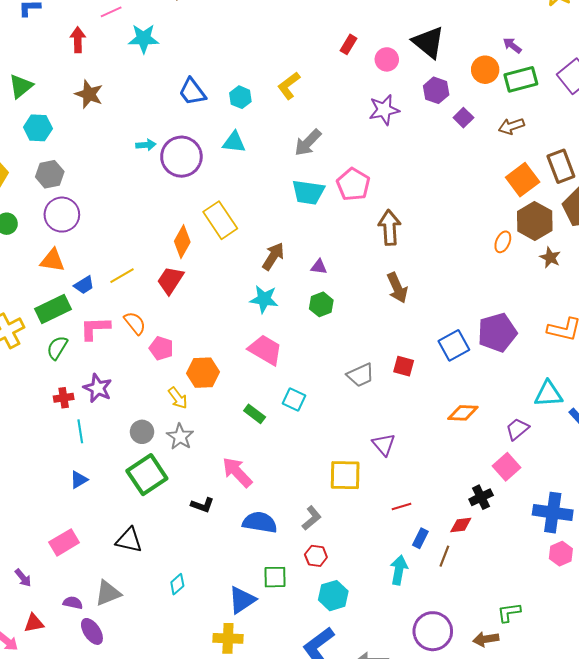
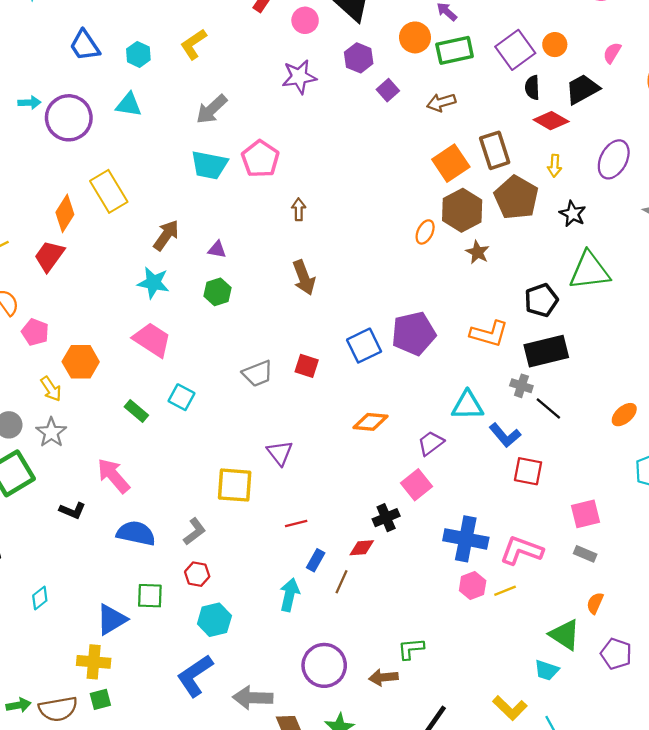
brown arrow: (390, 228) -> (299, 209), size x0.6

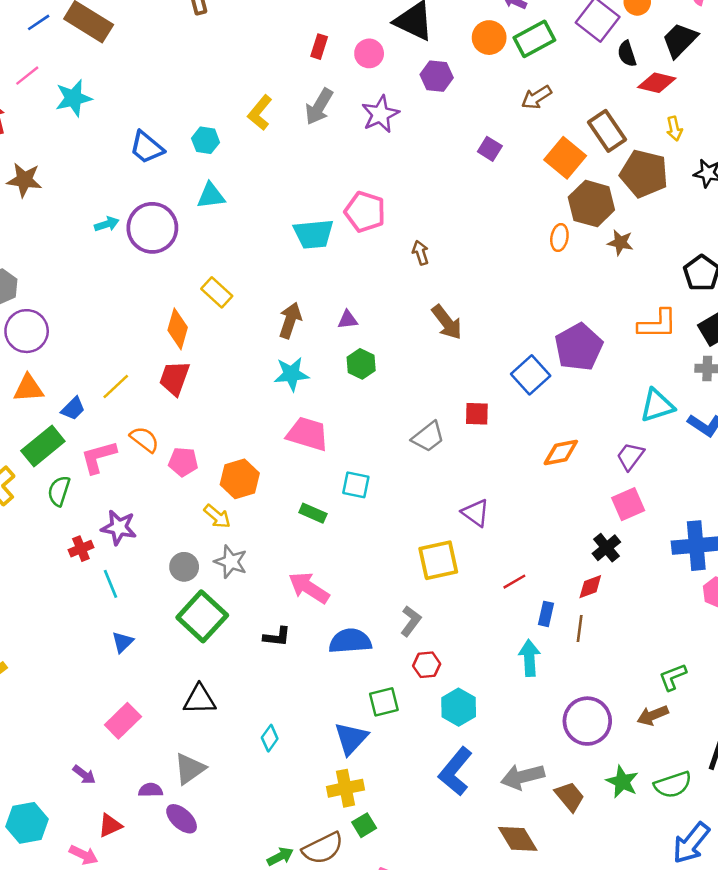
purple square: (388, 90) -> (490, 149), moved
gray arrow: (212, 109) -> (319, 107), moved
yellow rectangle: (109, 191) -> (217, 292), size x0.7
pink square: (416, 485) -> (628, 504), turned 32

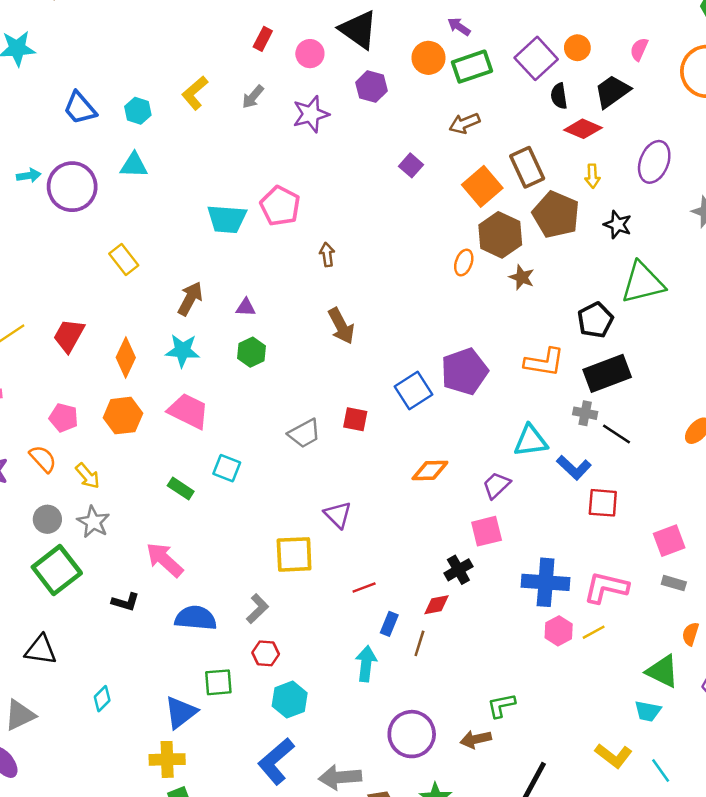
gray arrow: (319, 107) -> (253, 97), size x0.7
orange diamond: (178, 329) -> (126, 358), moved
orange semicircle: (144, 439) -> (43, 459), moved
orange hexagon: (240, 479) -> (123, 416), moved

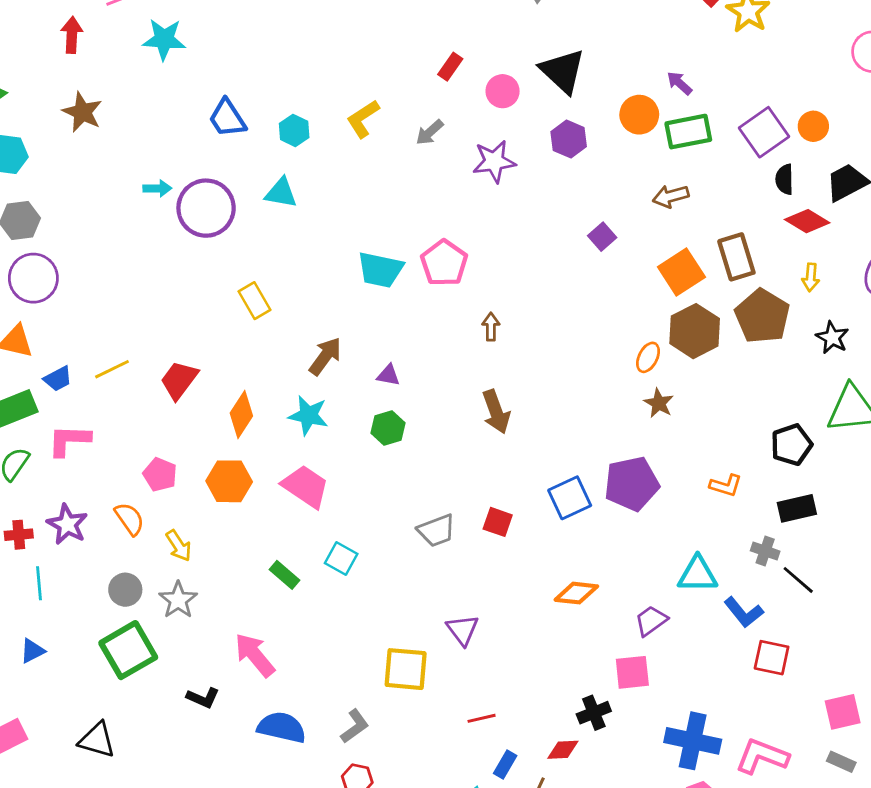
brown star: (522, 277) -> (659, 403), moved
orange L-shape: (544, 362) -> (726, 485), size x0.7
black rectangle: (607, 373) -> (797, 508), size x0.7

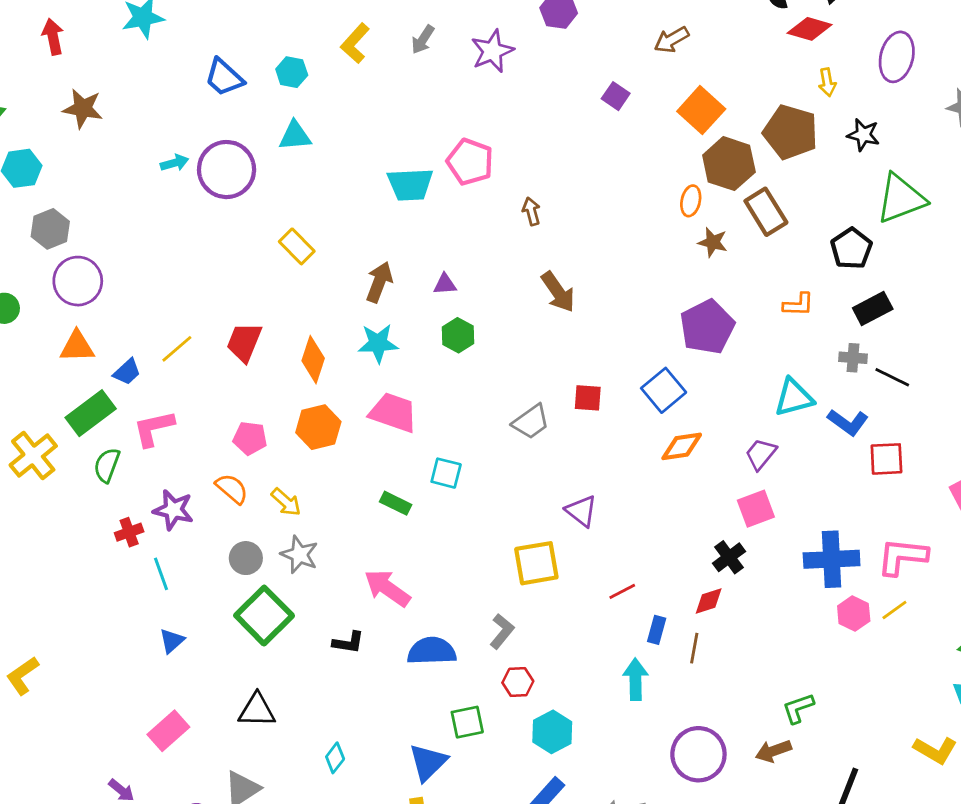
brown rectangle: (736, 257) -> (766, 212), moved
blue square: (570, 498) -> (664, 390), moved

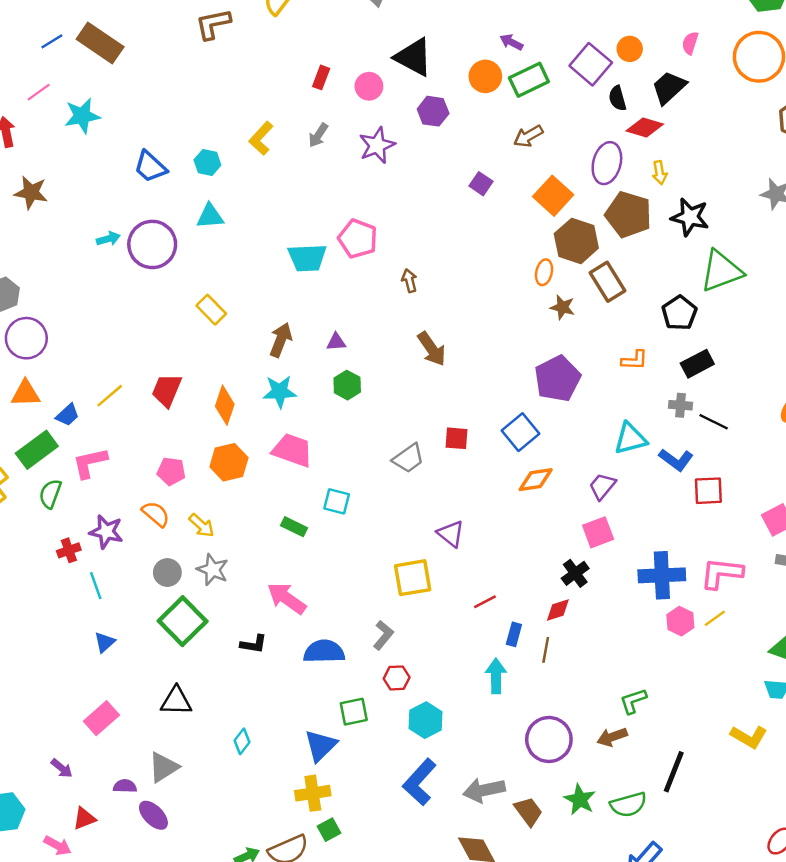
purple ellipse: (897, 57) -> (607, 163), moved
black star: (863, 135) -> (690, 217), size x1.4

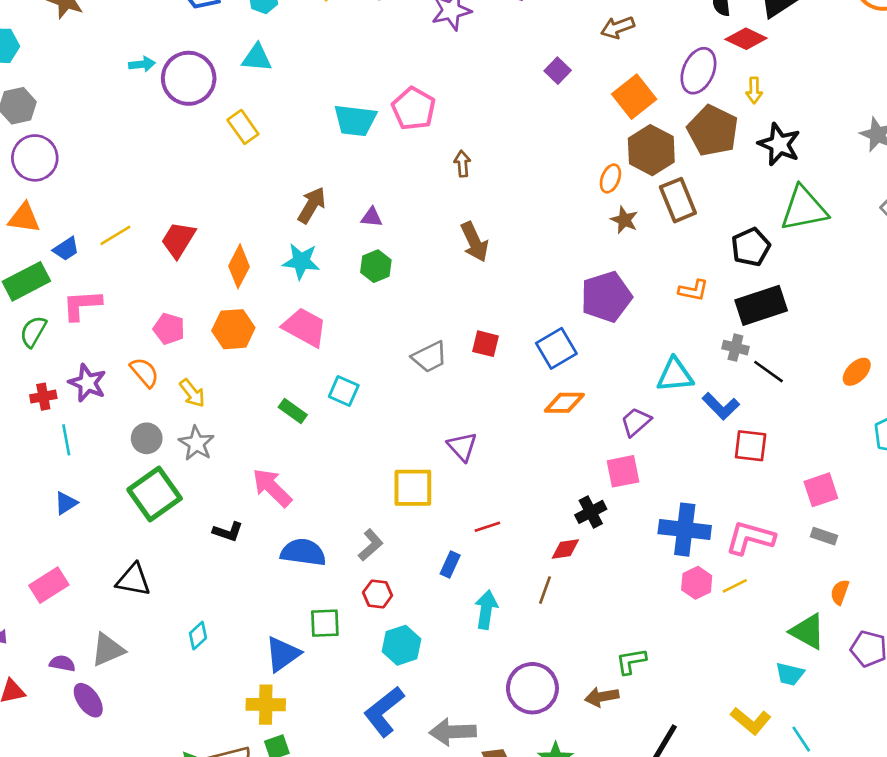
yellow rectangle: (211, 310) -> (243, 127), moved
black rectangle: (697, 364) -> (761, 305), size x1.4
blue rectangle: (514, 634) -> (450, 565), moved

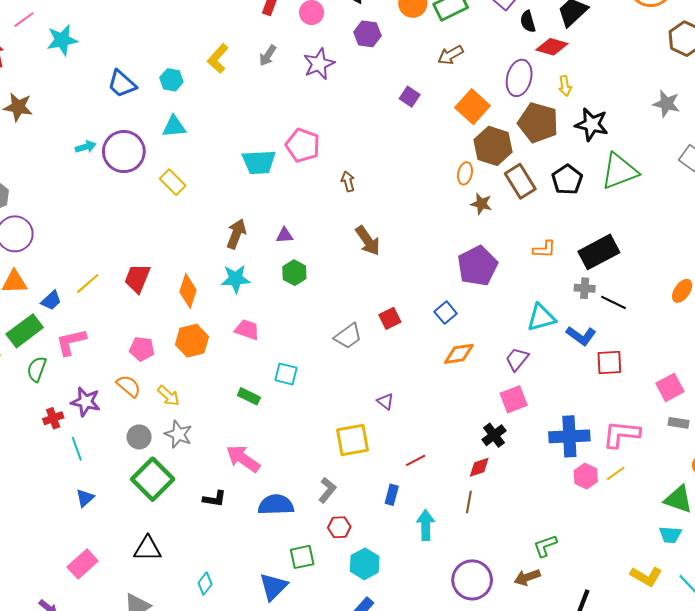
black pentagon: (751, 247) -> (567, 180), moved
pink trapezoid: (305, 327) -> (247, 330), size x0.7
red square: (485, 344) -> (390, 318), turned -30
blue square: (556, 348) -> (446, 313), size x0.7
purple triangle: (462, 447) -> (385, 401), size x0.7

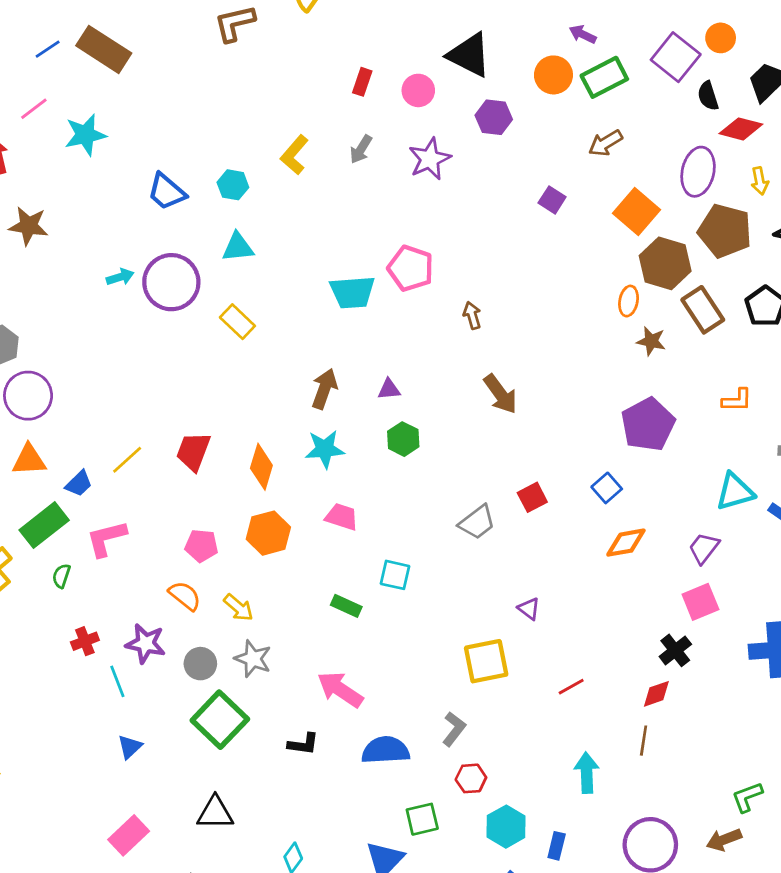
green semicircle: (37, 369) -> (61, 576), size x0.7
purple star: (86, 402) -> (146, 644), moved
blue rectangle: (392, 495) -> (557, 846), moved

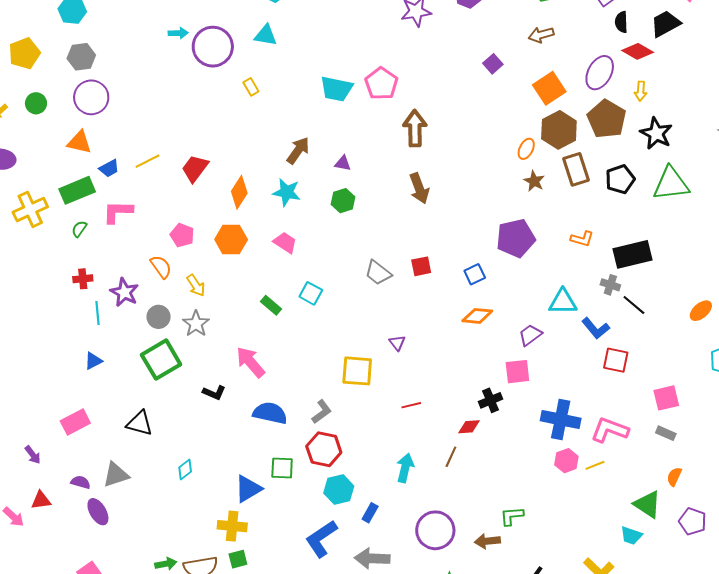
brown arrow: (472, 315) -> (415, 128), size x1.8
yellow rectangle: (237, 322) -> (251, 87), size x0.7
gray trapezoid: (477, 522) -> (378, 273), turned 60
red hexagon: (471, 778) -> (324, 449), size x1.6

